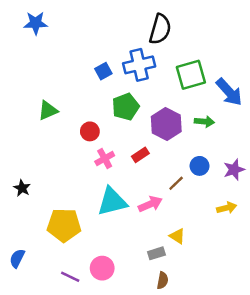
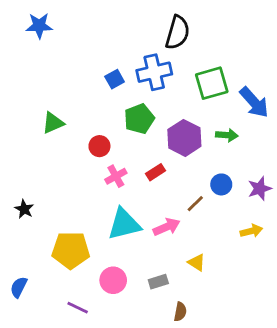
gray rectangle: (156, 253) -> (158, 282), moved
pink circle: (102, 268) -> (113, 280), moved

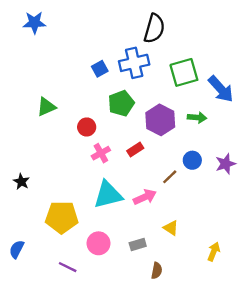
yellow arrow: (251, 231) -> (214, 252), moved, turned -54

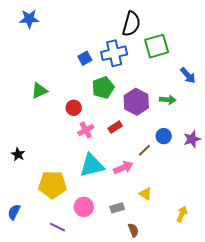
green square: (184, 72) -> (157, 46), moved
blue arrow: (221, 89) -> (188, 75), size x0.7
brown semicircle: (157, 271) -> (133, 230), turned -32

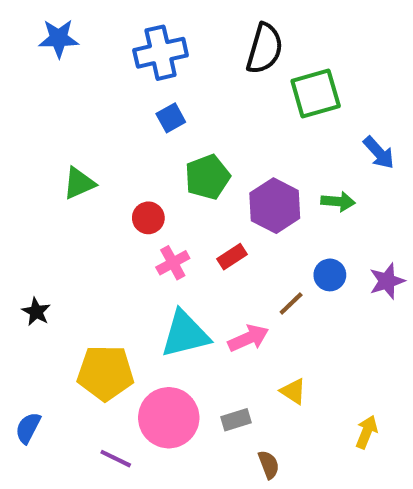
blue cross: (114, 53) -> (161, 53), moved
pink circle: (84, 207) -> (169, 418), size x1.5

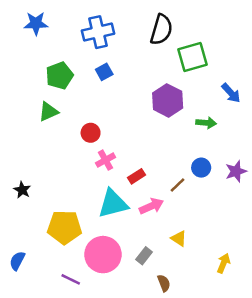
green pentagon: (207, 177) -> (59, 76), moved
purple hexagon: (275, 206) -> (168, 100), moved
red rectangle: (232, 257) -> (137, 176), moved
gray rectangle: (236, 420) -> (144, 256), turned -35

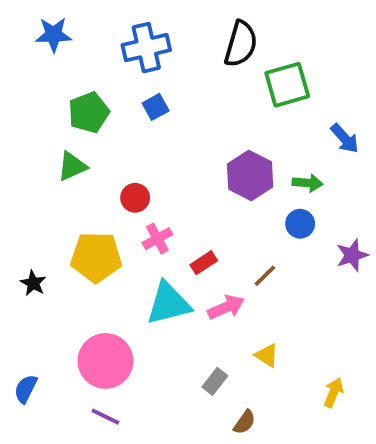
purple hexagon: (168, 100) -> (250, 176), moved
blue circle: (201, 168) -> (300, 224), moved
yellow pentagon: (64, 227) -> (96, 257), moved
pink circle: (103, 255) -> (105, 361), moved
brown semicircle: (164, 283) -> (245, 422), turned 56

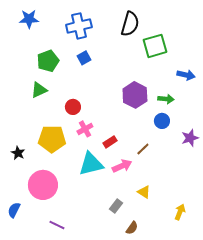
blue arrow: (345, 138) -> (186, 75), turned -36
pink circle: (105, 361) -> (43, 185), moved

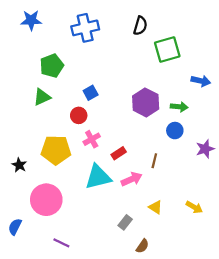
black semicircle: (130, 24) -> (140, 26), size x0.7
blue square: (84, 58) -> (91, 93), moved
brown line: (143, 149) -> (154, 161), turned -32
yellow arrow: (180, 212) -> (194, 207), moved, turned 98

